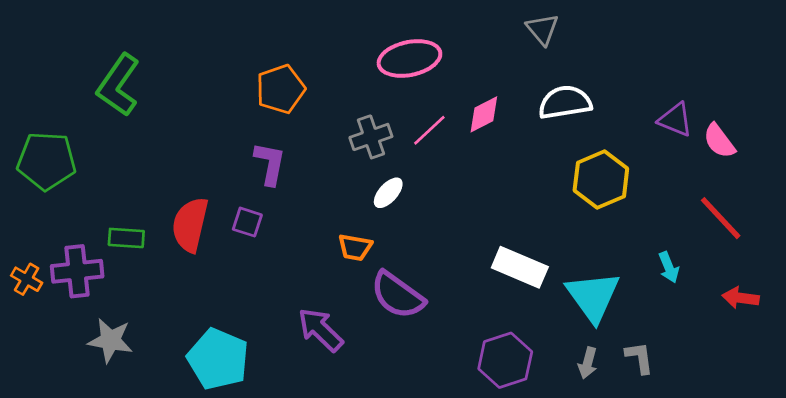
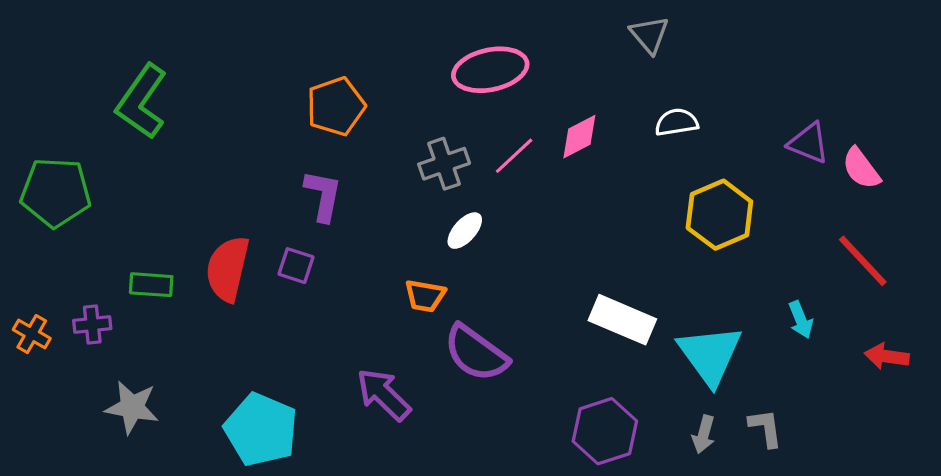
white semicircle: (565, 102) -> (677, 122), size x0.7
purple cross: (77, 271) -> (92, 324), size x0.6

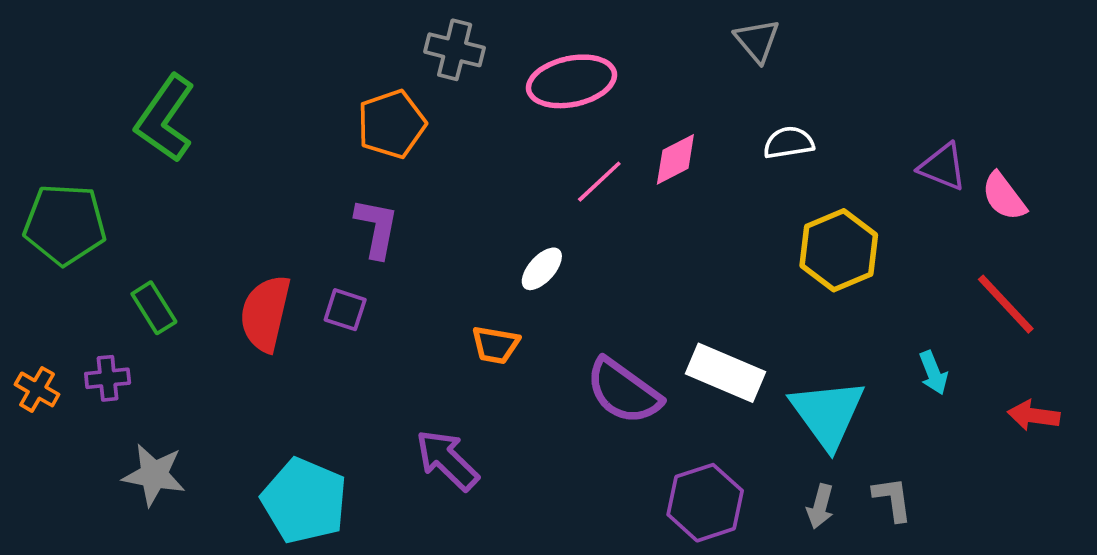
gray cross: (444, 164) -> (455, 50), moved, turned 33
green rectangle: (151, 285) -> (154, 308), moved, turned 54
purple semicircle: (476, 353) -> (623, 391), moved

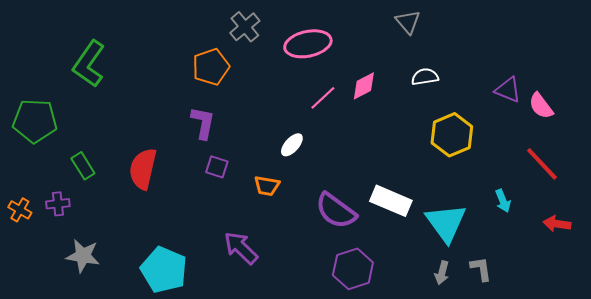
gray cross: (455, 50) -> (245, 27), turned 36
purple square: (345, 310) -> (217, 167), moved
purple hexagon: (705, 503) -> (353, 269), moved

